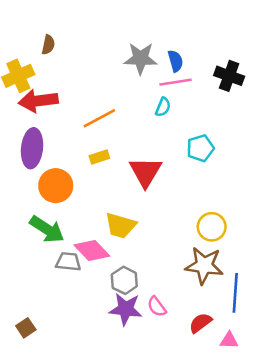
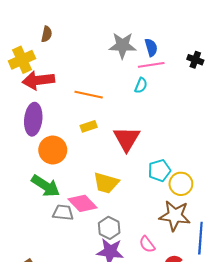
black cross: (229, 76) -> (195, 60), size x0.7
orange line: (99, 118) -> (89, 95), turned 40
cyan pentagon: (200, 148) -> (159, 171), moved
pink semicircle: (157, 307) -> (147, 244), moved

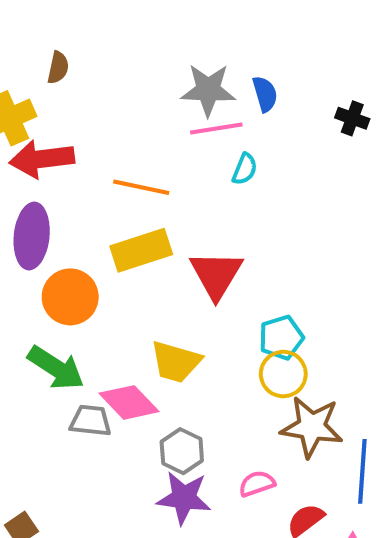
pink line: (151, 65) -> (216, 128), moved
yellow rectangle: (89, 126) -> (141, 250), size x1.8
yellow circle: (181, 184) -> (283, 374), moved
pink semicircle: (147, 244) -> (257, 484), turned 108

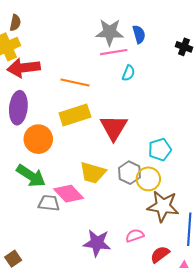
brown semicircle: (58, 68) -> (15, 23), moved
cyan pentagon: (281, 337) -> (160, 150), moved
gray hexagon: (182, 451) -> (129, 173), moved

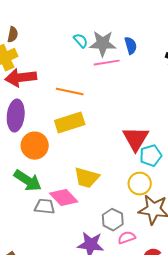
cyan semicircle: (128, 73) -> (81, 41), moved, turned -63
red triangle: (114, 128) -> (136, 139), moved
gray hexagon: (129, 173) -> (113, 220), moved

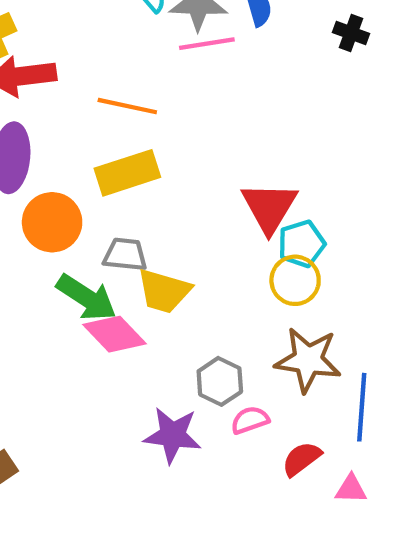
green arrow: (28, 181) -> (86, 298), moved
yellow circle: (140, 184) -> (295, 280), moved
gray trapezoid: (45, 207) -> (125, 255), moved

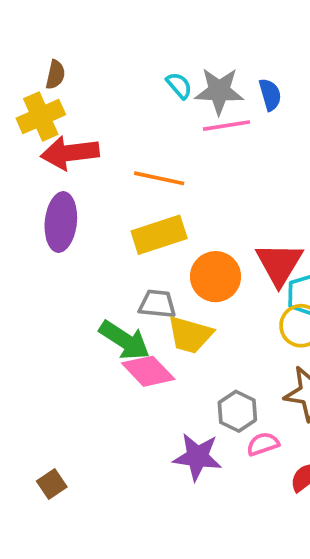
orange circle: (52, 222) -> (216, 277), moved

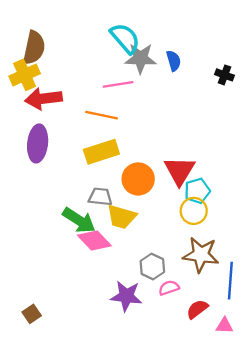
brown semicircle: (55, 75) -> (34, 48), size x1.8
cyan semicircle: (179, 86) -> (125, 38), moved, size x1.8
pink line: (226, 126) -> (118, 84), moved

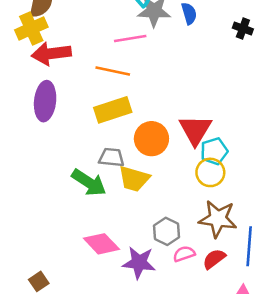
pink diamond: (94, 240) -> (101, 244), moved
red semicircle: (197, 309) -> (214, 259), moved

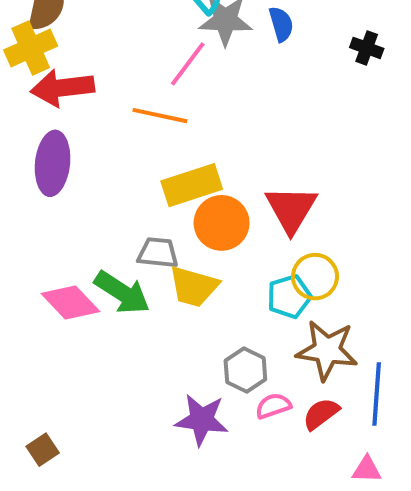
pink line: (130, 39) -> (188, 64), turned -44
yellow rectangle: (113, 110) -> (192, 185), moved
cyan pentagon: (214, 151) -> (289, 296), moved
pink diamond: (101, 244) -> (70, 302), moved

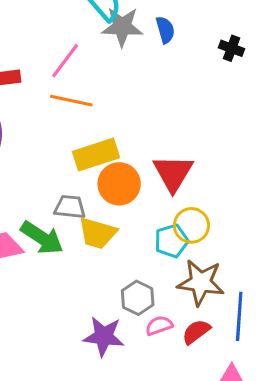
pink line: (188, 64) -> (65, 61), moved

